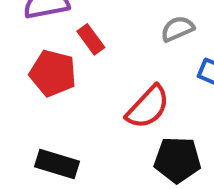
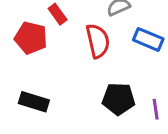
red semicircle: (148, 107) -> (98, 41), moved, turned -56

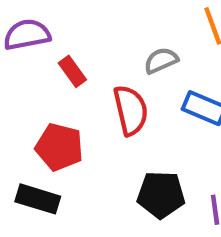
red pentagon: (31, 38) -> (59, 147), moved

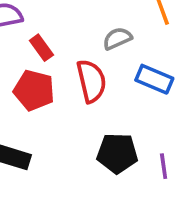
red pentagon: (59, 147) -> (34, 90), moved

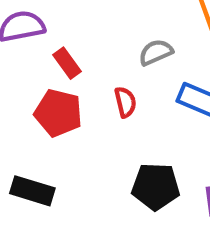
red semicircle: (91, 81) -> (125, 102), size x0.6

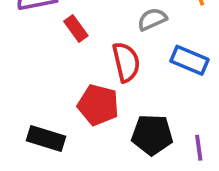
red semicircle: (125, 102) -> (126, 62), size x1.5
red pentagon: (58, 113) -> (98, 105), moved

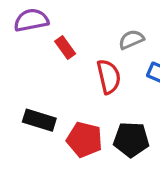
red pentagon: (98, 105) -> (84, 140), moved
black rectangle: (46, 138) -> (39, 120), moved

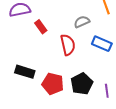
black pentagon: (131, 140) -> (82, 84), turned -30

